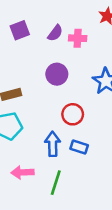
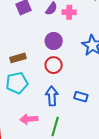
red circle: (73, 114) -> (54, 65), moved
blue rectangle: (79, 147) -> (81, 97), moved

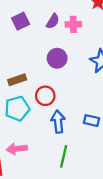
red circle: (54, 65) -> (45, 96), moved
pink arrow: (29, 119) -> (17, 149), moved

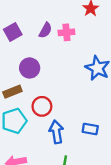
purple circle: (57, 58) -> (30, 68), moved

